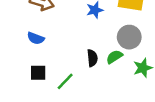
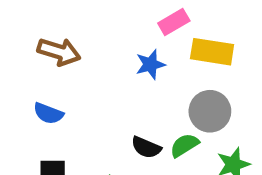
black semicircle: (92, 58) -> (146, 147), turned 119

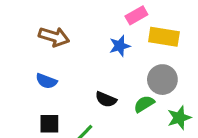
black semicircle: (146, 147) -> (106, 99), moved

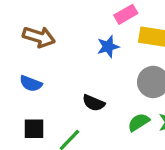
green semicircle: (144, 104) -> (139, 122), moved

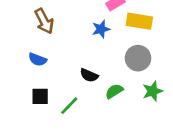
brown arrow: (39, 37) -> (44, 21), turned 45
green semicircle: (139, 122) -> (114, 91), moved

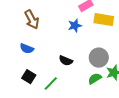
gray circle: (138, 58) -> (99, 58), moved
green semicircle: (114, 91) -> (95, 79), moved
black square: (40, 96) -> (29, 77), turned 32

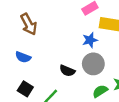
blue star: (75, 26) -> (90, 40), moved
gray circle: (99, 58) -> (93, 64), moved

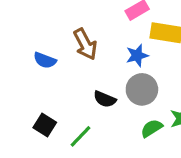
brown arrow: (29, 24) -> (85, 44), moved
blue semicircle: (23, 57) -> (45, 60), moved

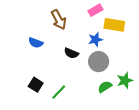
brown arrow: (85, 44) -> (59, 20), moved
black semicircle: (105, 99) -> (71, 53), moved

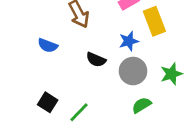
yellow rectangle: (114, 25) -> (154, 21), turned 60
green star: (125, 80) -> (171, 74), moved

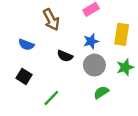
yellow rectangle: (154, 21) -> (122, 34), moved, turned 30
black square: (48, 102) -> (24, 76), moved

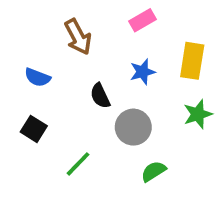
black semicircle: (65, 56) -> (100, 96), turned 42
gray circle: (94, 65) -> (133, 127), moved
green semicircle: (101, 92) -> (154, 171), moved

